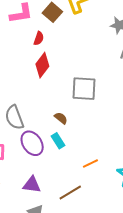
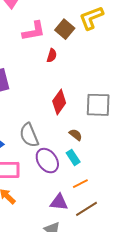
red diamond: (42, 65) -> (59, 102), moved
orange line: (90, 163) -> (80, 184), moved
purple triangle: (32, 185) -> (59, 202), moved

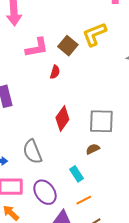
brown semicircle: (76, 135) -> (93, 149), moved, turned -64
purple ellipse: (47, 161) -> (45, 192), moved

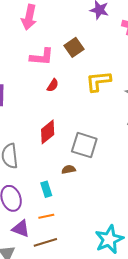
yellow L-shape: (94, 34) -> (98, 81), moved
brown square: (68, 46) -> (74, 47), moved

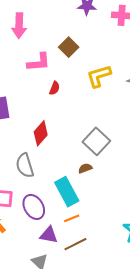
red diamond: (48, 132) -> (41, 133), moved
gray square: (84, 145) -> (96, 141), turned 36
cyan rectangle: (46, 189) -> (67, 192), size x1.8

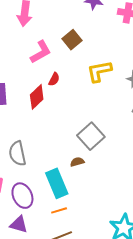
pink L-shape: (39, 62) -> (41, 52), turned -30
red diamond: (41, 133) -> (37, 97), moved
purple triangle: (49, 235) -> (19, 225), moved

